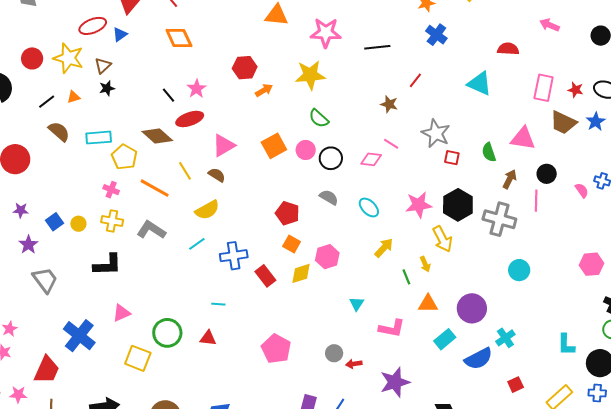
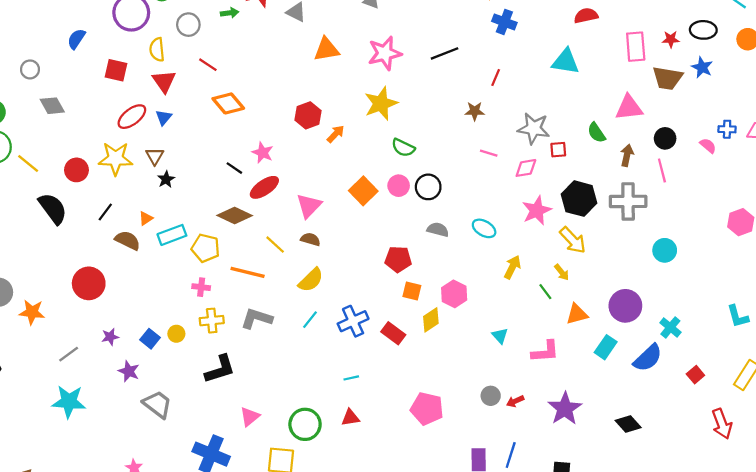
orange triangle: (74, 97) -> (146, 218), moved
pink diamond: (371, 159) -> (526, 168), moved

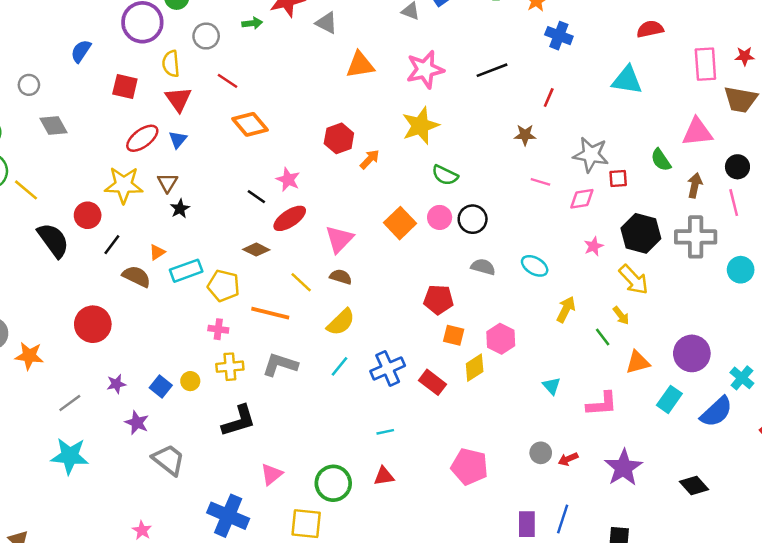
red circle: (76, 170) -> (88, 215), moved
pink star: (537, 210) -> (594, 246), size x0.6
brown diamond: (235, 216) -> (256, 250), size x0.7
cyan circle: (665, 250) -> (741, 270), moved

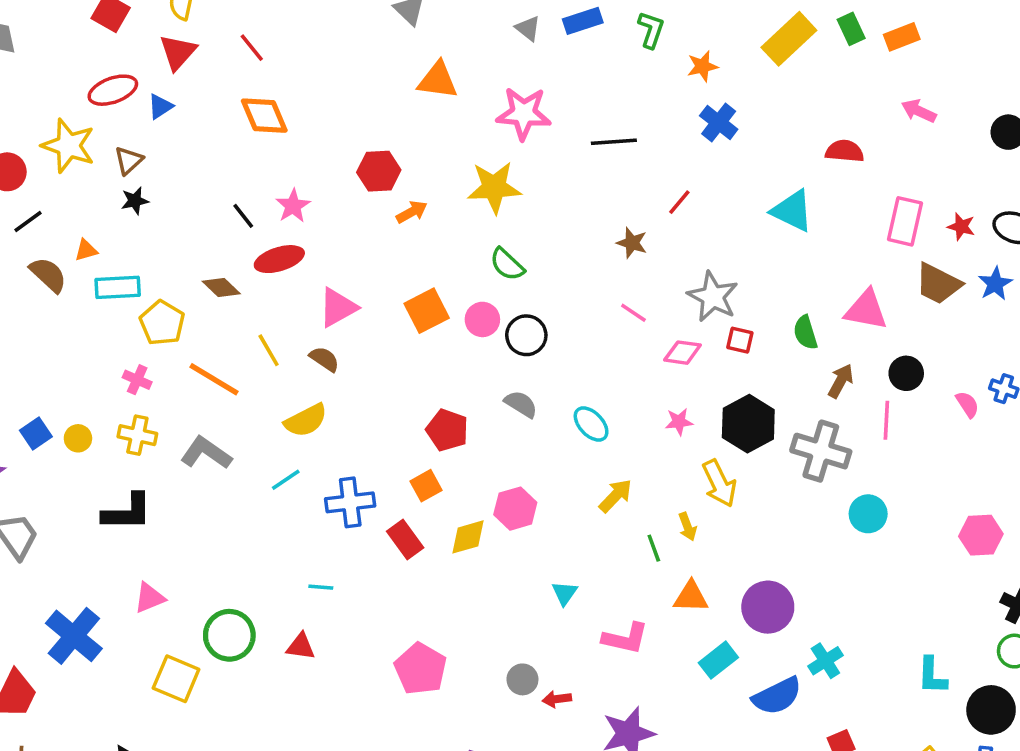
orange square: (454, 335) -> (426, 486), moved, turned 30

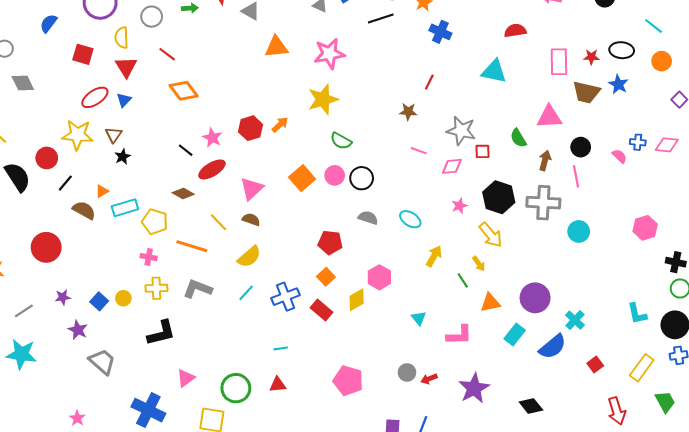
black line: (614, 142) -> (381, 18), moved
red hexagon: (379, 171) -> (251, 128), moved

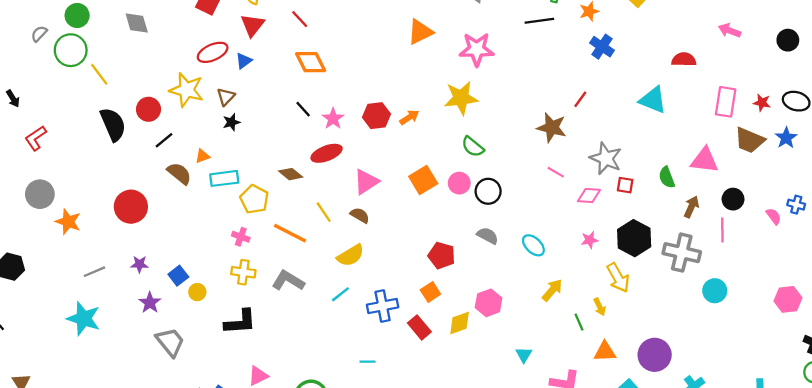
orange triangle: (276, 47) -> (420, 32), turned -30
brown star: (408, 112) -> (552, 128), size x1.5
black line: (186, 150) -> (303, 109), moved
yellow circle: (123, 298) -> (197, 292), moved

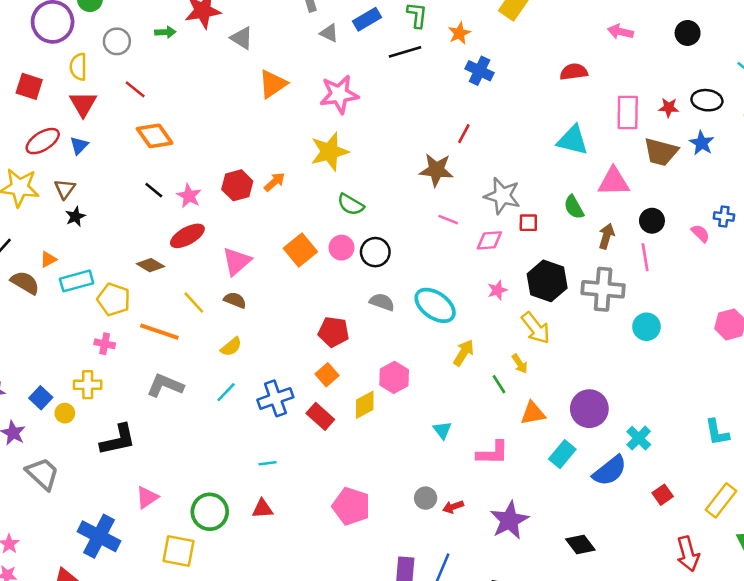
cyan triangle: (653, 100) -> (573, 140), moved
cyan ellipse: (533, 245) -> (435, 305), size x1.5
yellow semicircle: (351, 255) -> (231, 347), size x0.7
yellow cross: (243, 272) -> (88, 385), moved

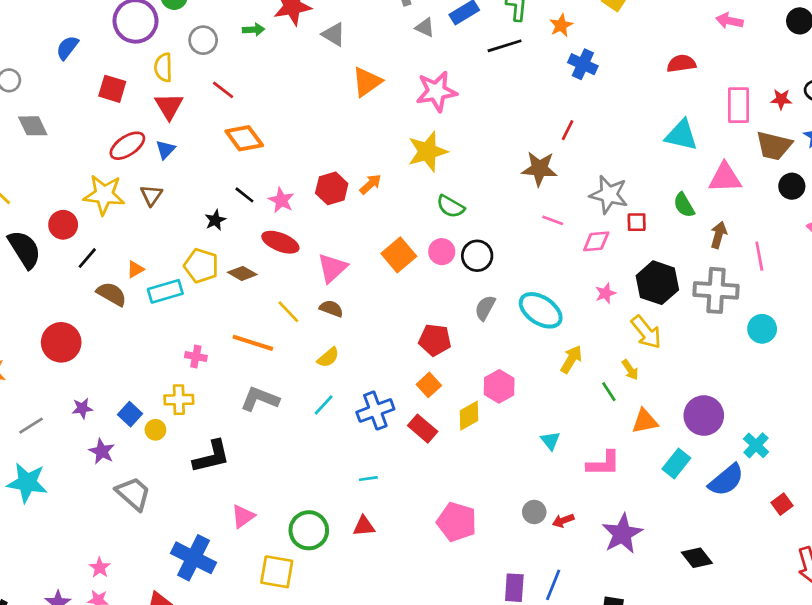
black star: (75, 217) -> (215, 220), moved
black circle: (652, 221) -> (792, 186), moved
red ellipse: (187, 236) -> (280, 242), turned 52
yellow pentagon: (114, 299) -> (201, 266), moved
gray semicircle: (382, 302) -> (485, 308), turned -80

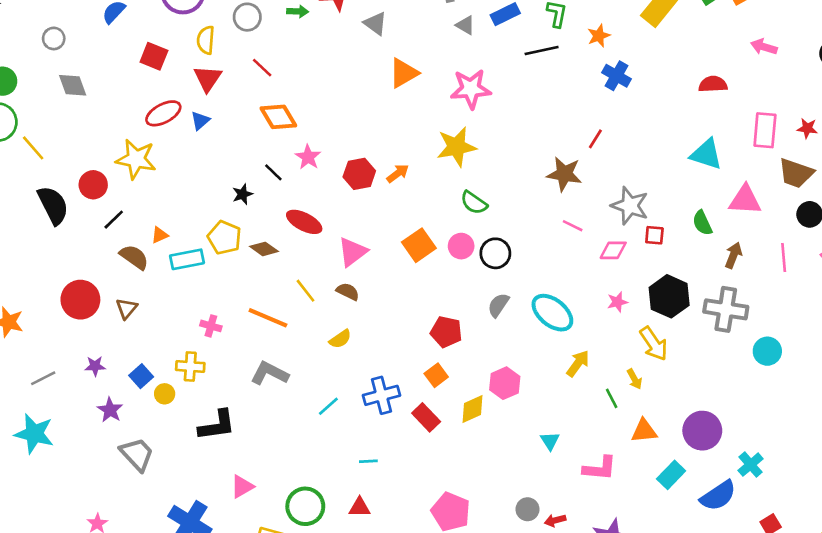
brown triangle: (151, 195) -> (127, 308), moved
pink star: (281, 200) -> (308, 157), moved
pink line: (759, 256) -> (784, 258), moved
cyan line: (324, 405) -> (328, 406), moved

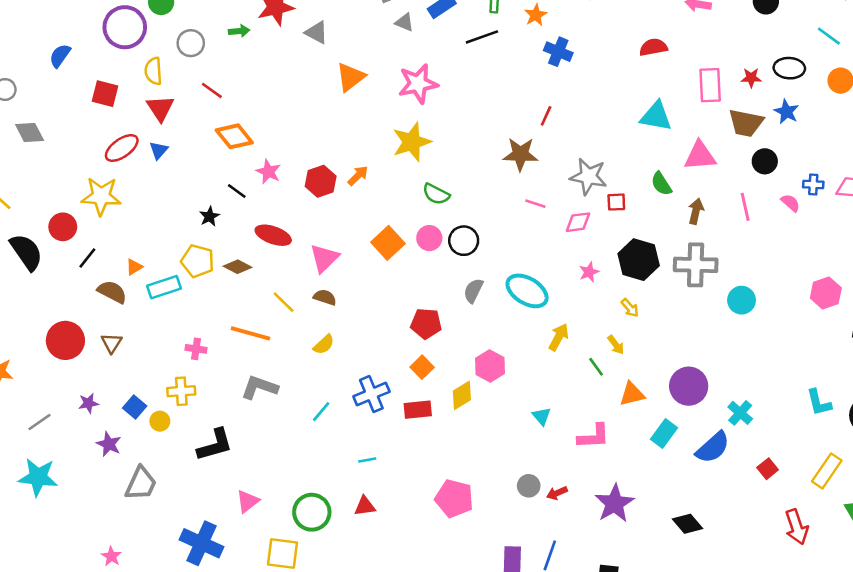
yellow arrow: (654, 344) -> (630, 308), size x0.6
red rectangle: (426, 417) -> (418, 410), turned -44
gray trapezoid: (137, 454) -> (141, 484), turned 75

